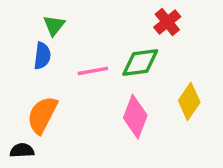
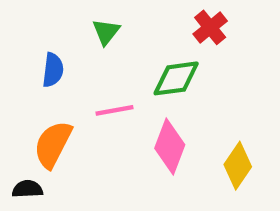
green triangle: (54, 25) -> (106, 32), moved
pink line: (93, 71) -> (114, 110), moved
yellow diamond: (189, 101) -> (238, 166), moved

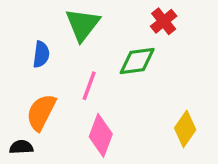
green triangle: (106, 32) -> (83, 25), size x1.6
pink line: (114, 110) -> (89, 86), turned -60
pink diamond: (170, 147) -> (101, 135), moved

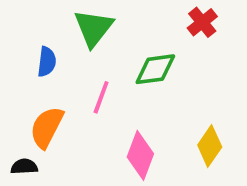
red cross: (164, 21) -> (202, 22), moved
pink diamond: (101, 135) -> (140, 155), moved

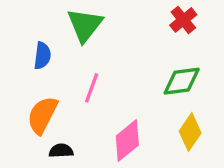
green diamond: (155, 69) -> (182, 81), moved
pink diamond: (140, 155) -> (127, 141), turned 30
black semicircle: (24, 167) -> (61, 151), moved

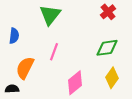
blue semicircle: (42, 56) -> (14, 36), moved
black semicircle: (61, 151) -> (12, 89), moved

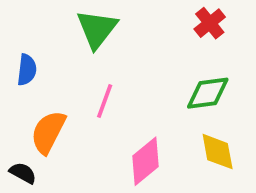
yellow diamond: (112, 78) -> (218, 152), turned -45
black semicircle: (12, 89) -> (23, 173), turned 32

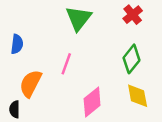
green triangle: (97, 29) -> (79, 18), moved
green diamond: (208, 93) -> (131, 59), turned -44
black semicircle: (23, 173) -> (15, 109), turned -119

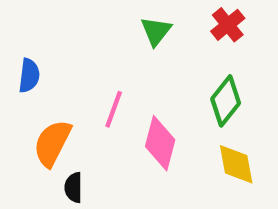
green triangle: (79, 18) -> (156, 31), moved, size x0.7
pink diamond: (92, 102) -> (160, 143), moved, turned -36
black semicircle: (15, 109) -> (74, 188), moved

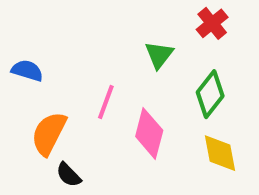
green triangle: (156, 31) -> (159, 55), moved
blue semicircle: (29, 76) -> (27, 71), turned -80
black semicircle: (74, 188) -> (69, 175), turned -44

